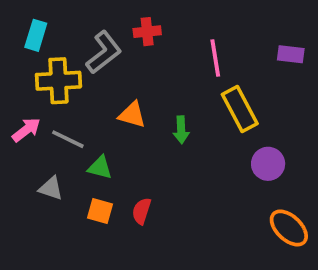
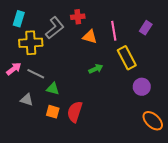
purple rectangle: (291, 54) -> (146, 28), moved, turned -64
orange triangle: (132, 115) -> (90, 37), moved
green arrow: (181, 130) -> (96, 69), turned -112
red semicircle: (142, 211) -> (75, 112), size x1.5

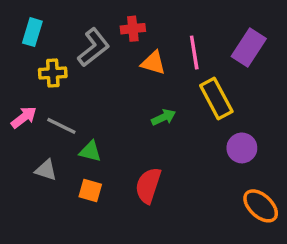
purple rectangle: (146, 28) -> (249, 47), size x1.5
yellow cross: (31, 43) -> (53, 73), size x0.7
red semicircle: (75, 112) -> (148, 185), moved

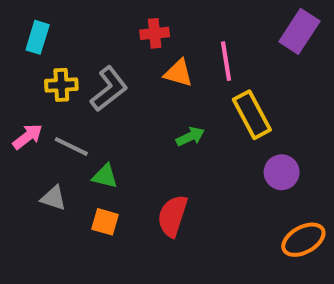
gray L-shape: (94, 47) -> (109, 89), moved
purple rectangle: (249, 47) -> (299, 31), moved
orange ellipse: (261, 206) -> (303, 240), turned -72

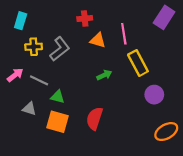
orange square: (105, 222) -> (58, 122), size x1.5

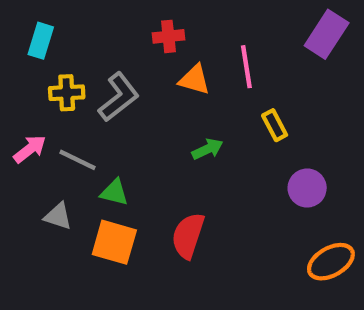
yellow rectangle: (138, 63) -> (275, 125), size x0.6

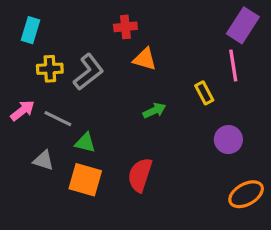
pink line: (246, 67) -> (233, 66), moved

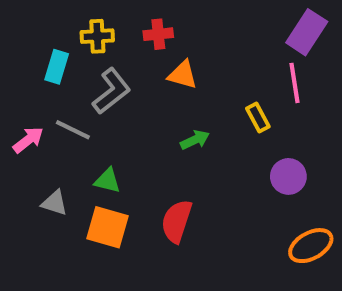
cyan rectangle: (31, 30) -> (57, 67), moved
yellow cross: (50, 69) -> (97, 36), moved
gray line: (58, 119) -> (73, 130), moved

